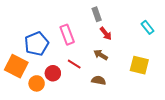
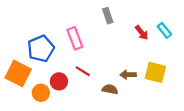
red arrow: (106, 34) -> (142, 33), moved
brown arrow: (101, 55) -> (128, 75), moved, turned -32

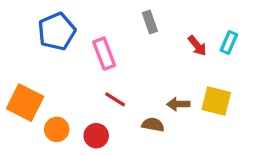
cyan rectangle: (164, 30) -> (229, 43), turned 63
blue pentagon: (41, 49) -> (57, 31), moved
red circle: (59, 81) -> (96, 136), moved

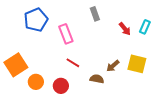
orange square: (25, 103) -> (16, 65), turned 30
brown arrow: (178, 104) -> (113, 66), turned -40

